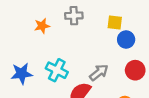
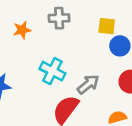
cyan cross: (57, 70) -> (52, 71), moved

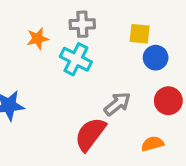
cyan cross: (52, 71) -> (76, 59), moved

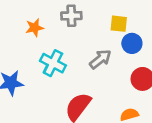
cyan cross: (76, 59) -> (53, 63), moved
gray arrow: (117, 104) -> (100, 59), moved

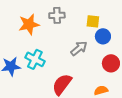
orange star: (35, 28) -> (29, 24), size x1.5
cyan cross: (53, 63) -> (35, 59), moved

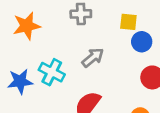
orange star: (29, 24) -> (27, 26), moved
gray arrow: (79, 48) -> (93, 58), moved

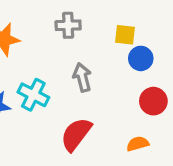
gray arrow: (93, 58) -> (82, 77), turned -65

